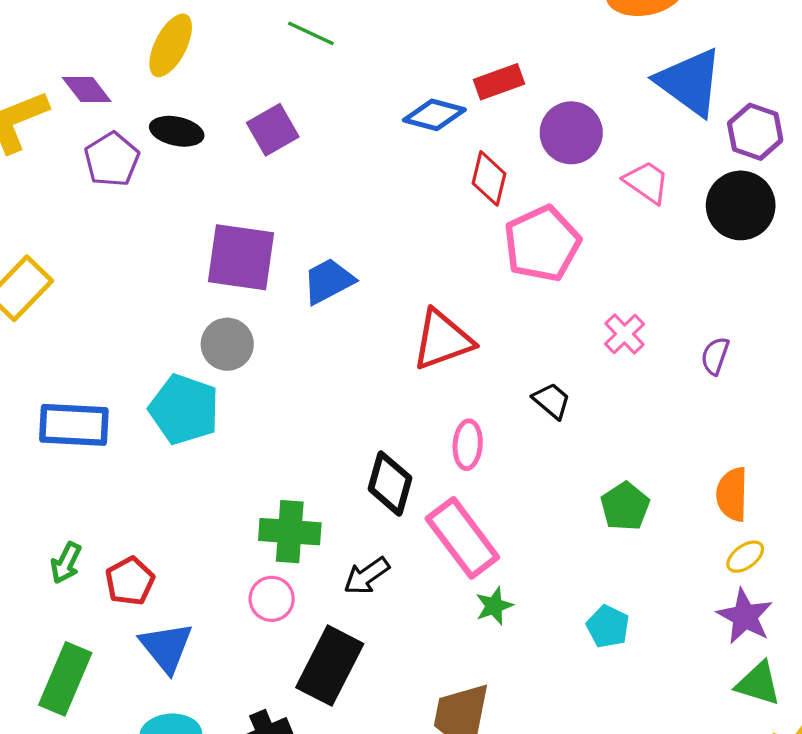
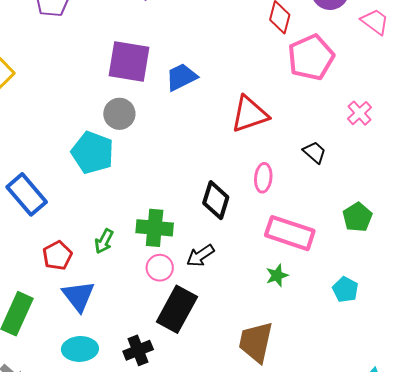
blue rectangle: (74, 425) -> (27, 194), moved, turned 45
pink rectangle: (462, 538) -> (290, 233), moved, turned -36
green arrow: (66, 563) -> (104, 241), moved
pink circle: (272, 599) -> (160, 268), moved

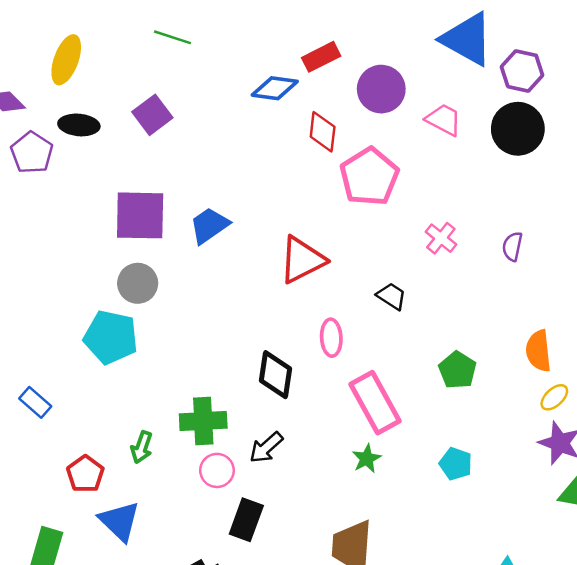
blue rectangle: (27, 194) -> (35, 402), size x0.6
pink rectangle: (290, 233) -> (375, 403), turned 51
black rectangle: (177, 309) -> (246, 520), size x0.7

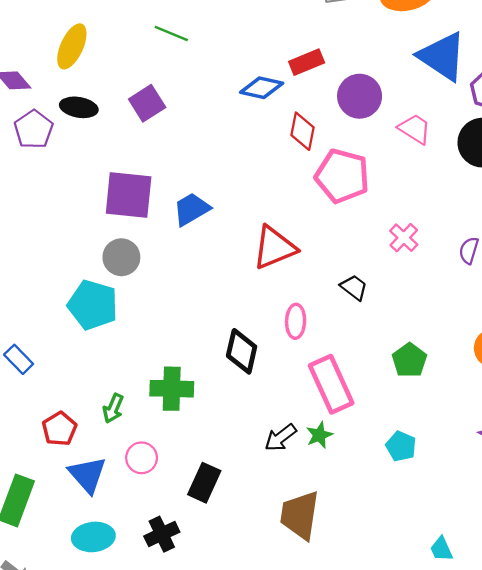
pink pentagon: (369, 177) -> (342, 176), turned -30
black arrow: (266, 448) -> (281, 438), moved
pink circle: (217, 470) -> (142, 458), moved

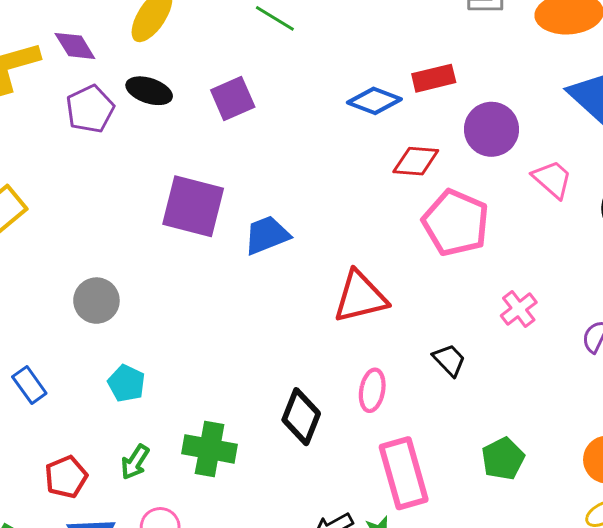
red diamond: (302, 131) -> (416, 161), turned 75
gray circle: (121, 257) -> (96, 301), moved
cyan pentagon: (93, 305) -> (126, 383), moved, size x0.6

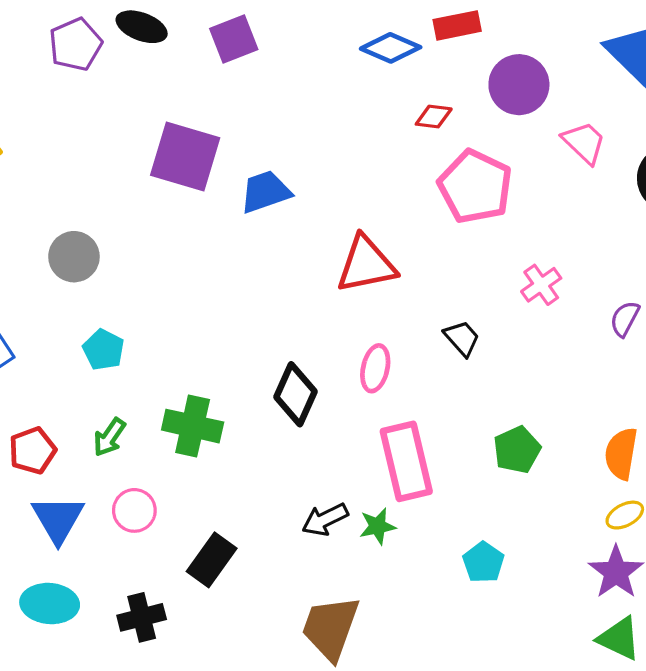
red diamond: (416, 161) -> (434, 117), size x0.7

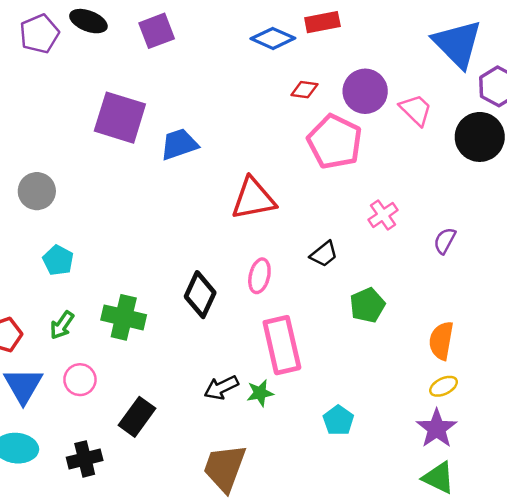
purple circle: (519, 85) -> (365, 91), moved
black trapezoid: (462, 338) -> (324, 254), turned 92
green pentagon: (517, 450) -> (367, 305), moved

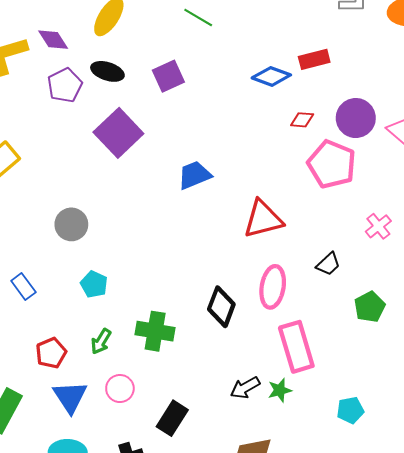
purple square: (120, 118) -> (118, 133), moved, turned 33
pink ellipse: (259, 276) -> (273, 287), size x1.4
cyan pentagon: (338, 420) -> (350, 410), turned 30

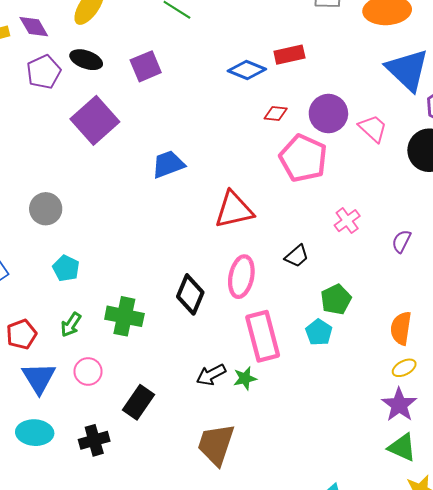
cyan pentagon: (350, 410) -> (319, 332), moved, turned -30

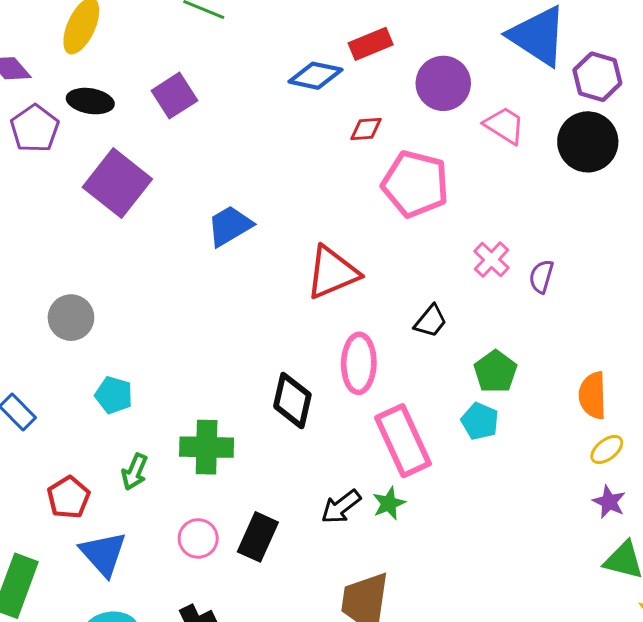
purple circle: (328, 114) -> (443, 83), moved
purple semicircle: (401, 241) -> (541, 276), moved
pink circle: (88, 371) -> (198, 538), moved
black rectangle: (138, 402) -> (258, 537), moved
purple star: (399, 405) -> (609, 502), size x0.7

